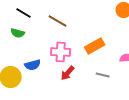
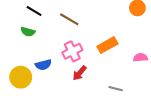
pink cross: (61, 52) -> (72, 51), turned -30
gray line: (103, 75) -> (116, 89), moved

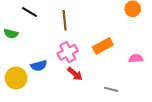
brown line: (69, 19) -> (65, 20), turned 54
green semicircle: (28, 32) -> (11, 34), moved
red arrow: (80, 73) -> (75, 74), turned -91

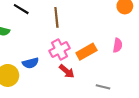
orange rectangle: (103, 46) -> (86, 52), moved
pink semicircle: (136, 58) -> (118, 45), moved, turned 104

